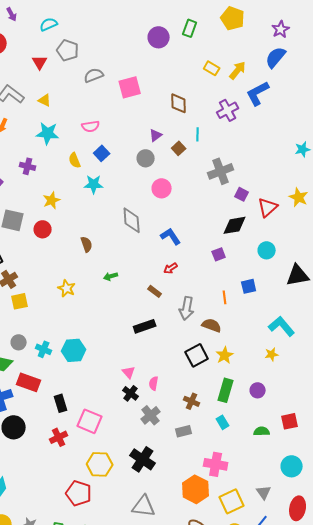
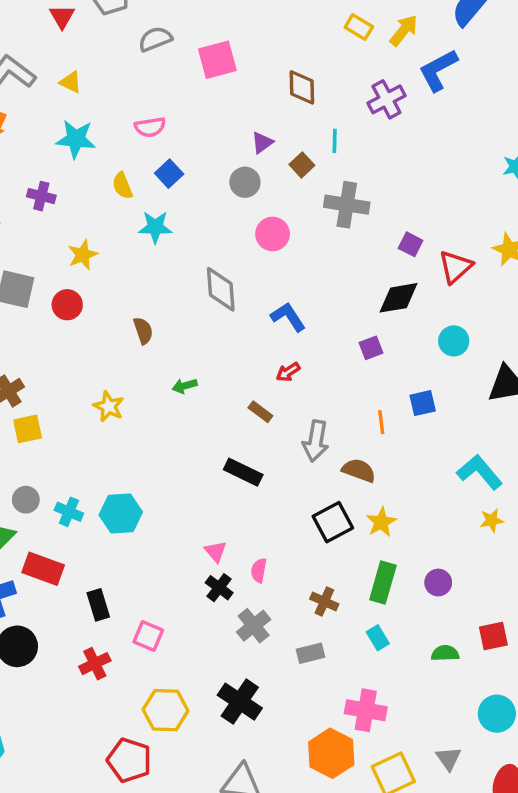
gray cross: (221, 171) -> (347, 205), moved, turned 30
black rectangle: (145, 326) -> (243, 472), turned 45
yellow star: (272, 354) -> (492, 520), moved
pink square: (90, 421) -> (148, 636), size x0.7

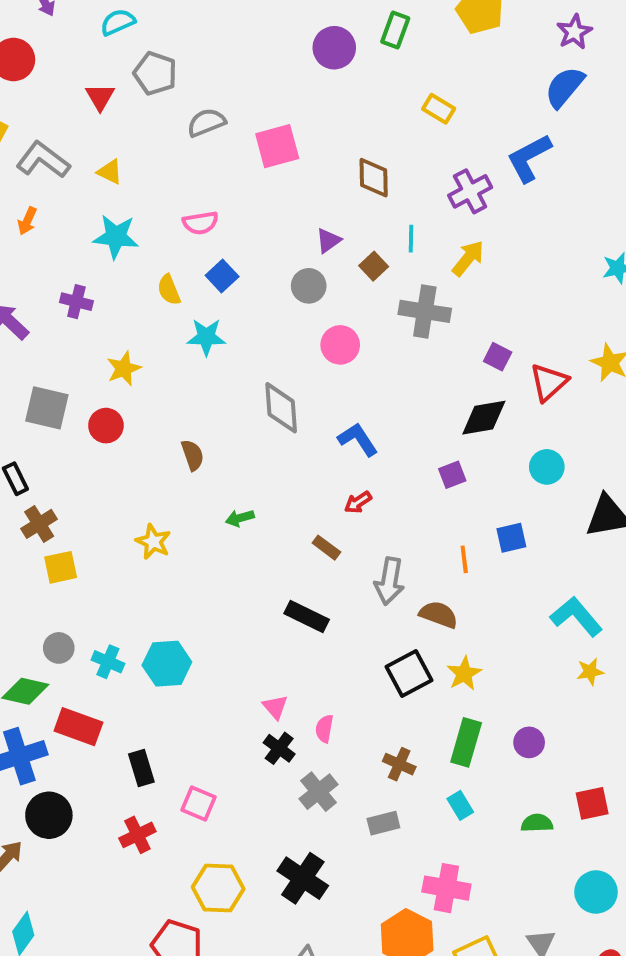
yellow arrow: (404, 30) -> (468, 258), moved

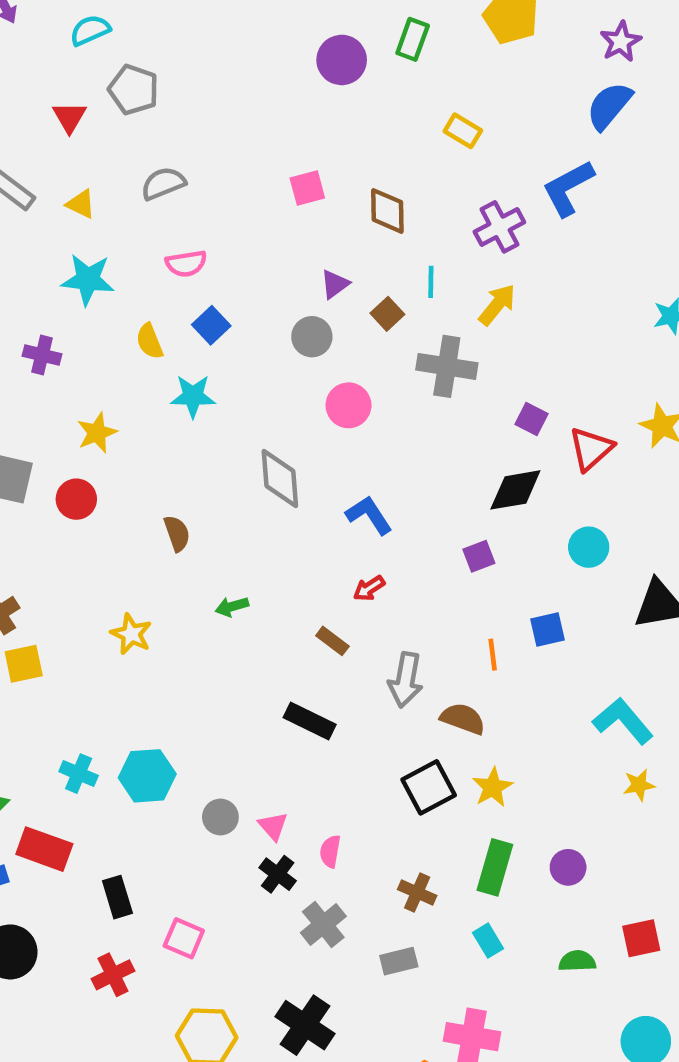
gray semicircle: (206, 123) -> (163, 183), moved
pink square: (277, 146) -> (307, 188), moved, size x0.7
gray circle: (59, 648) -> (220, 817), moved

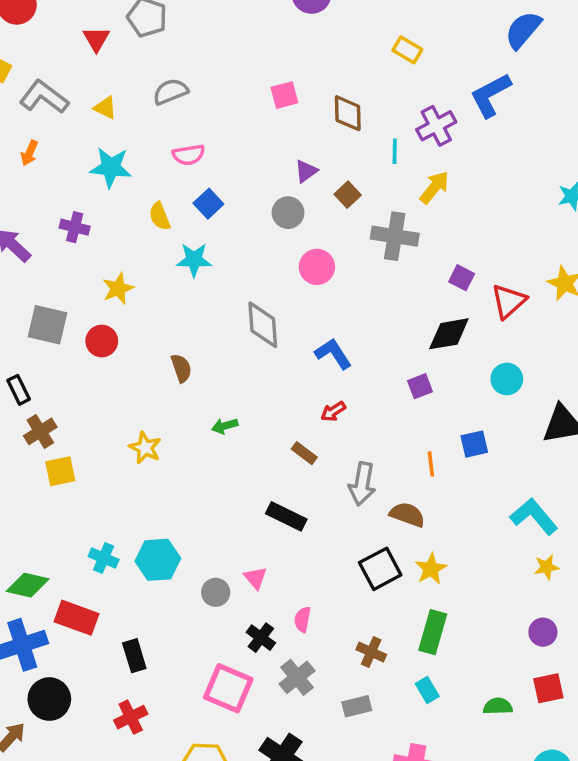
cyan line: (431, 282) -> (395, 151), moved
pink triangle: (273, 826) -> (255, 578), moved
purple circle: (568, 867) -> (543, 632), moved
pink square: (184, 938) -> (228, 688), moved, size x1.5

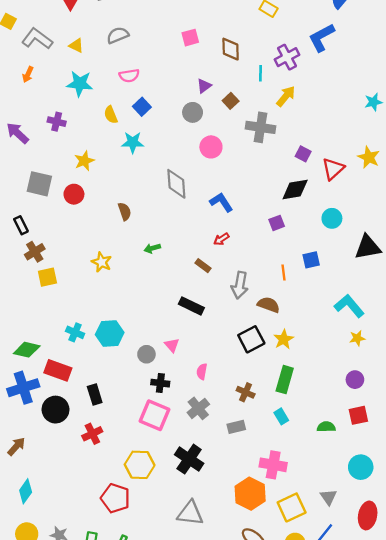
black cross: (261, 638) -> (160, 383), moved, turned -30
black circle: (49, 699) -> (55, 410), moved

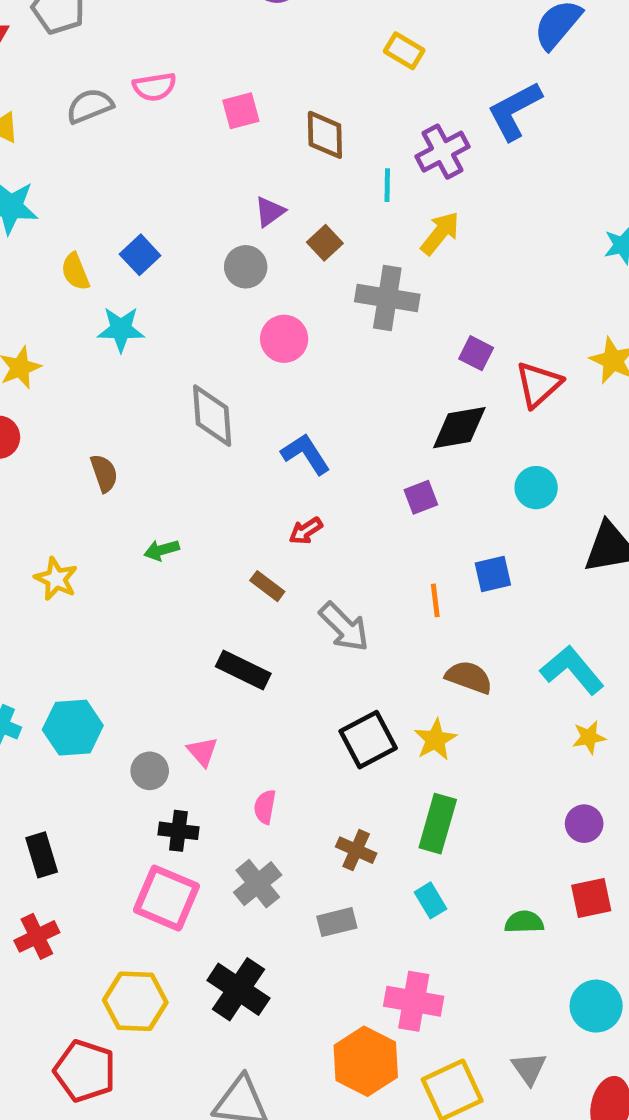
pink semicircle: (129, 76) -> (154, 87), moved
gray arrow: (240, 285) -> (344, 627), turned -55
brown semicircle: (269, 305) -> (469, 677), moved

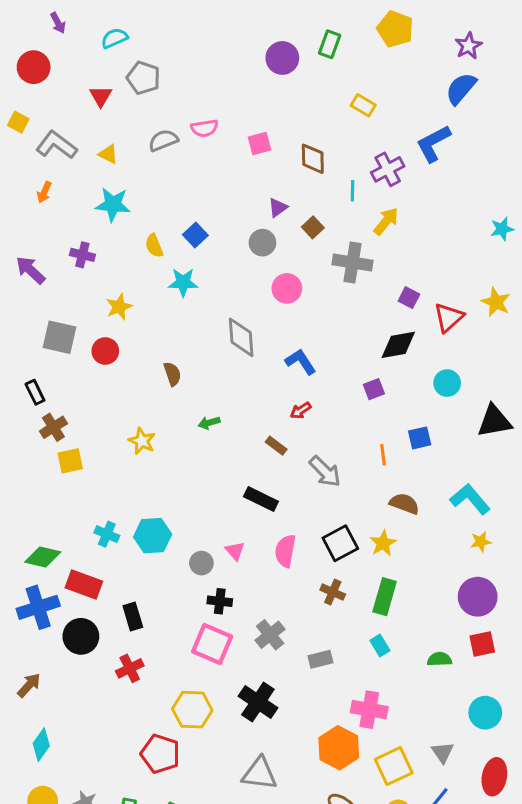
pink semicircle: (265, 807) -> (285, 551), moved, size x1.5
purple circle: (584, 824) -> (478, 597), size x1.6
brown cross: (356, 850) -> (333, 592), moved

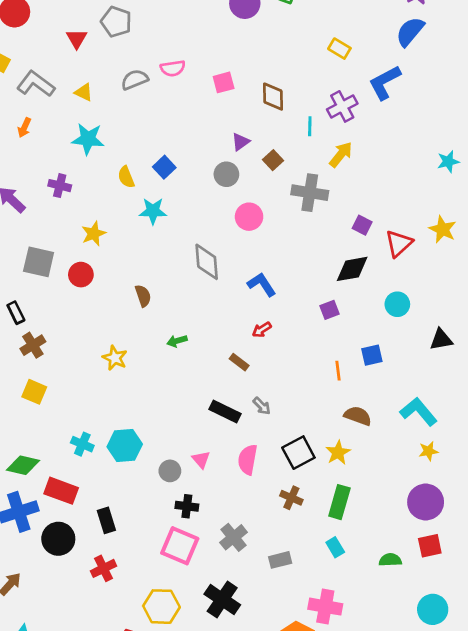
yellow rectangle: (363, 105) -> (339, 49), moved
black triangle: (494, 421) -> (441, 340), size x0.7
yellow square: (70, 461) -> (34, 392), moved, turned 35
gray arrow: (325, 472) -> (262, 406), moved, size x0.6

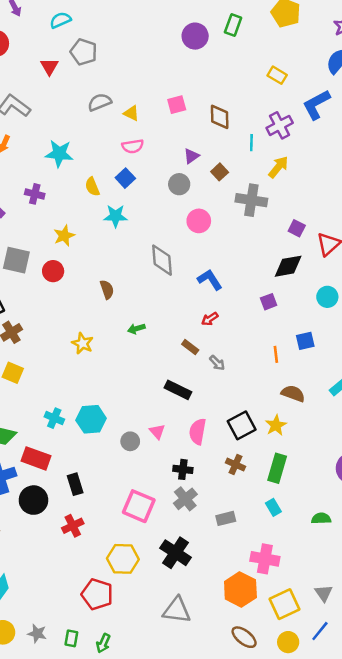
pink semicircle: (173, 68) -> (133, 146), moved
yellow triangle: (84, 92) -> (131, 113), moved
gray arrow: (262, 406) -> (217, 363), moved
black cross: (187, 506) -> (183, 469), moved

